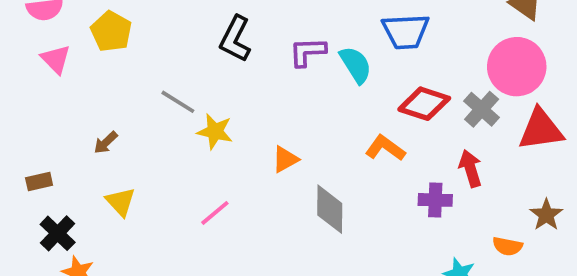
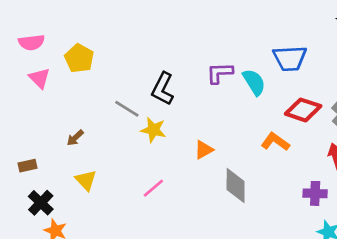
black L-shape: (235, 39) -> (163, 89), moved
purple cross: (435, 200) -> (315, 193), moved

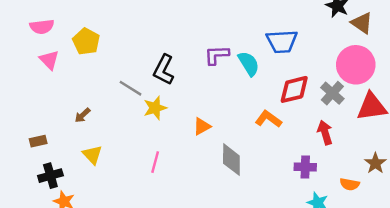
red diamond: (303, 110) -> (294, 89), turned -32
yellow star: (153, 130) -> (155, 108), turned -30
pink line: (153, 188) -> (155, 162), turned -35
black cross: (41, 203) -> (50, 176), turned 30

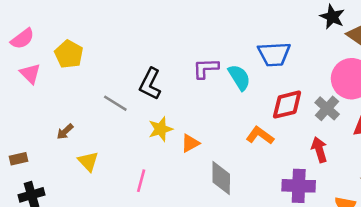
pink semicircle: (42, 27) -> (22, 39), turned -30
yellow star: (155, 108) -> (161, 129), moved
yellow triangle: (92, 155) -> (88, 161), moved
purple cross: (305, 167) -> (299, 186), size x1.4

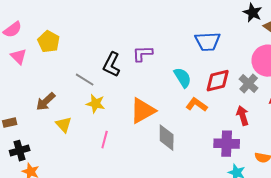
purple L-shape: (206, 68) -> (143, 54), moved
cyan semicircle: (239, 77) -> (183, 78), moved
yellow star: (161, 129) -> (96, 104), moved, turned 30
brown arrow: (65, 132) -> (46, 102), size x1.5
orange triangle: (190, 143) -> (143, 111), size x1.8

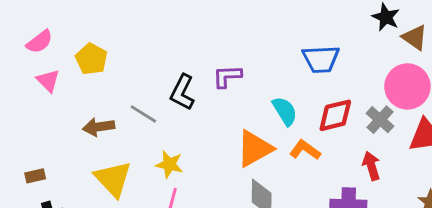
brown arrow: (46, 102) -> (99, 127), moved, turned 35
yellow star: (96, 104) -> (169, 164), moved
orange triangle: (143, 111) -> (254, 149), moved
yellow triangle: (64, 125) -> (113, 179), size x1.6

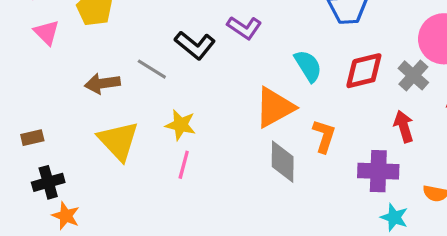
purple L-shape: (227, 76) -> (244, 28), turned -144
black L-shape: (182, 92) -> (195, 45), turned -78
orange L-shape: (305, 150) -> (324, 136), moved, turned 72

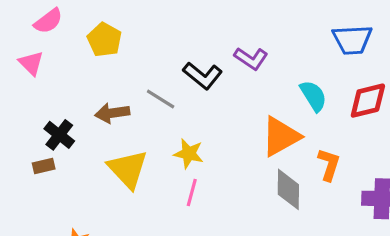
pink triangle: (47, 32) -> (31, 63), moved
black cross: (48, 182) -> (59, 135), moved, turned -36

